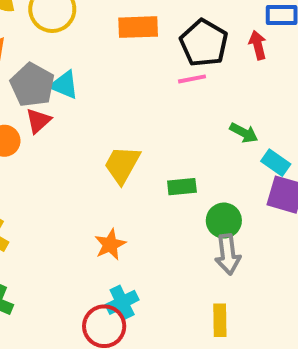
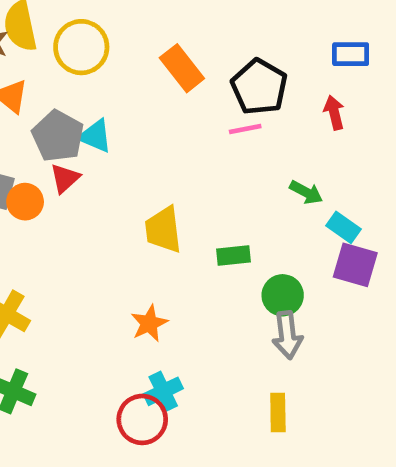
orange rectangle: (138, 27) -> (182, 68), turned 54
red arrow: (258, 45) -> (334, 113), moved
yellow trapezoid: (122, 165) -> (163, 230), turned -36

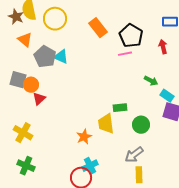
red triangle: (65, 178) -> (39, 99), moved
yellow trapezoid: (163, 230) -> (106, 124), moved
gray arrow: (287, 335) -> (134, 155), moved, turned 60

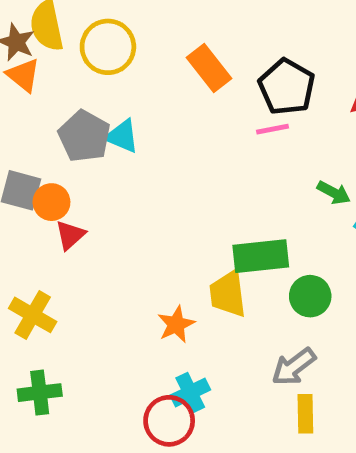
orange triangle: (25, 40) -> (23, 75), moved
green rectangle: (120, 108) -> (261, 256), size x1.6
green cross: (26, 166) -> (40, 393), turned -30

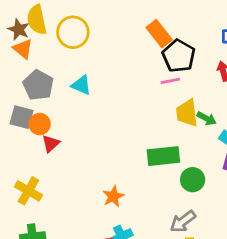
orange rectangle: (209, 68) -> (159, 34), moved
gray pentagon: (84, 136) -> (38, 85), moved
yellow trapezoid: (228, 294) -> (187, 113), moved

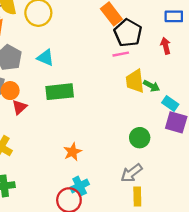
green rectangle: (163, 156) -> (60, 92), moved

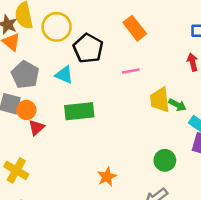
black pentagon: (128, 33) -> (88, 48), moved
pink line: (121, 54) -> (131, 71), moved
orange star: (73, 152) -> (107, 177), moved

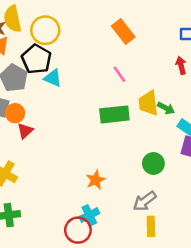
black pentagon: (88, 48) -> (36, 59), moved
pink line: (131, 71) -> (119, 74), turned 66
green rectangle: (79, 111) -> (114, 114), moved

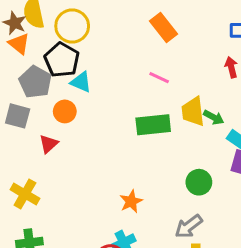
pink line: (119, 74) -> (159, 78), turned -30
orange circle: (15, 113) -> (65, 111), moved

